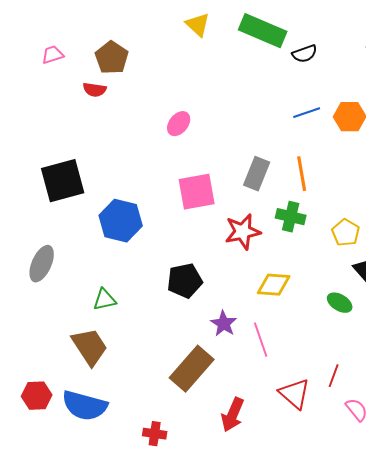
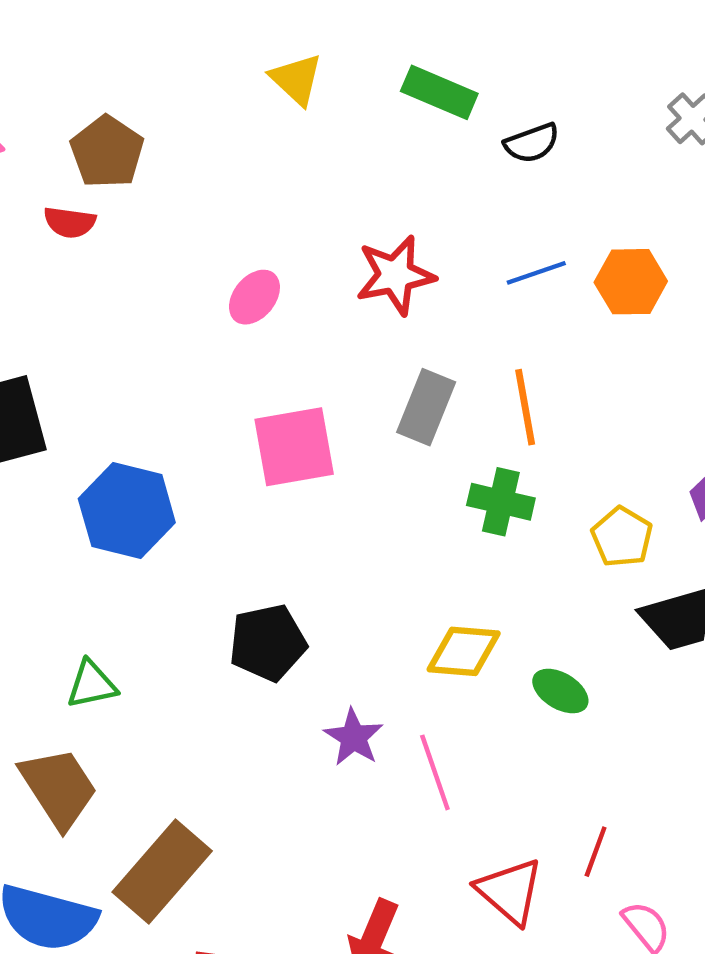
green rectangle: (263, 31) -> (439, 92), size x0.7
red star: (243, 232) -> (395, 275), moved
green ellipse: (340, 303) -> (560, 691), moved
brown rectangle: (192, 369) -> (162, 871), moved

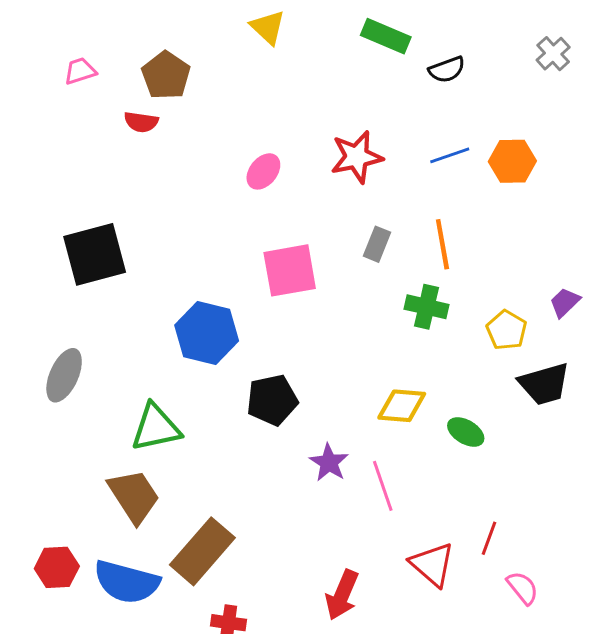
yellow triangle: (296, 79) -> (268, 27), moved
gray rectangle: (426, 407) -> (377, 244), size x0.7
blue hexagon: (127, 511) -> (207, 333), moved
green triangle: (92, 684) -> (156, 428), size x1.5

